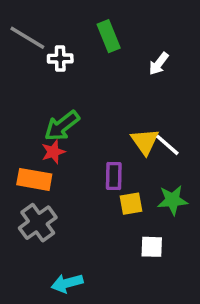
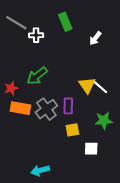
red star: (53, 152) -> (11, 88), moved
yellow square: (131, 204) -> (72, 130), moved
gray cross: (38, 223) -> (46, 109), moved

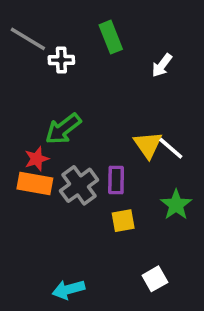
red star: (11, 88) -> (37, 159), moved
green star: (104, 121) -> (176, 205), turned -30
white square: (91, 149) -> (155, 279), moved, turned -32

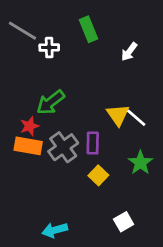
yellow square: (123, 221) -> (98, 175), turned -36

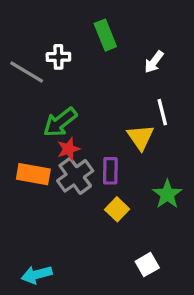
gray line: (22, 31) -> (27, 72), moved
white line: (136, 118) -> (162, 112), moved, turned 35
red star: (29, 126) -> (68, 149), moved
cyan arrow: (55, 230) -> (37, 275), moved

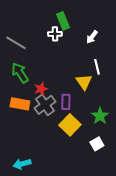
white cross: (58, 57) -> (55, 34), moved
green arrow: (60, 122) -> (20, 73), moved, turned 95
yellow square: (117, 209) -> (70, 125), size x1.5
white square: (147, 265) -> (97, 144), moved

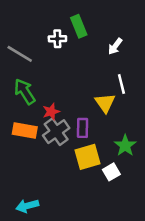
white cross: (55, 34) -> (57, 39), moved
yellow square: (70, 125) -> (88, 157), turned 30
white square: (97, 144) -> (111, 172), moved

